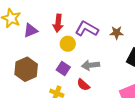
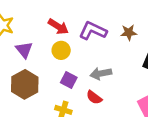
red arrow: (58, 23) -> (58, 27), turned -60
purple triangle: (31, 30) -> (24, 50), moved, turned -42
yellow circle: (68, 44) -> (61, 50), moved

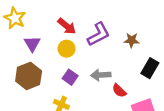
purple L-shape: (93, 31) -> (99, 34), turned 120
red semicircle: (94, 97) -> (119, 91), moved

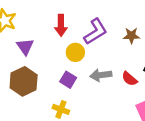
red arrow: (67, 26) -> (61, 25), turned 54
yellow circle: (67, 49) -> (75, 52), moved
red semicircle: (119, 91) -> (129, 79), moved

